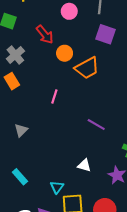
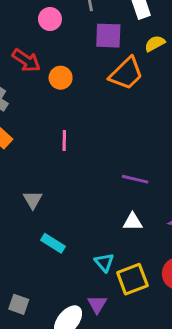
orange trapezoid: (87, 68) -> (126, 74), moved
purple line: (96, 125) -> (135, 179), moved
cyan rectangle: (20, 177) -> (53, 243), moved

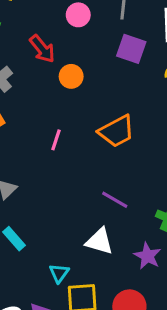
orange trapezoid: (126, 74) -> (117, 131), moved
white triangle: (133, 222) -> (100, 241), size x1.4

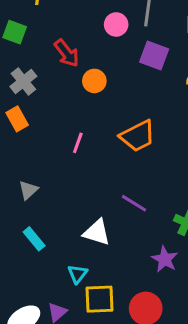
pink circle: (78, 15) -> (116, 24), moved
white triangle: (100, 241) -> (97, 232), moved

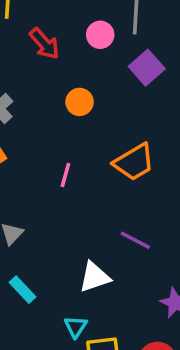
red arrow: (67, 53) -> (44, 44), moved
purple square: (154, 55) -> (147, 68), turned 32
white triangle: (97, 232) -> (95, 277), turned -32

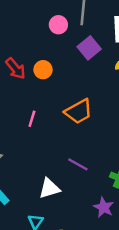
red arrow: (44, 44) -> (15, 69), moved

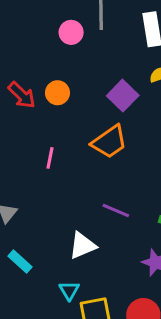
purple square: (89, 48) -> (123, 96), moved

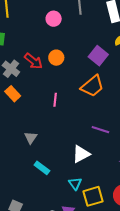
pink circle: (71, 32) -> (54, 19), moved

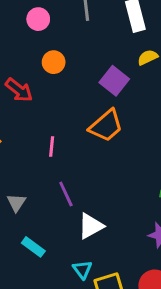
pink circle: (54, 19) -> (38, 19), moved
orange circle: (56, 58) -> (54, 62), moved
purple line: (100, 130) -> (66, 194), moved, turned 48

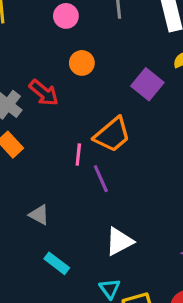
orange trapezoid: (106, 126) -> (112, 135), moved
purple line: (66, 194) -> (101, 179), moved
gray triangle: (16, 203) -> (39, 215), turned -36

